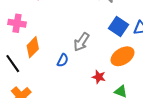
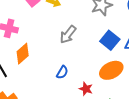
gray arrow: (81, 42) -> (68, 34), moved
blue semicircle: (63, 60) -> (62, 72), moved

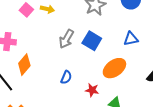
blue square: (110, 40) -> (92, 41), moved

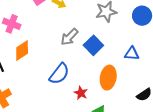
orange ellipse: (114, 68) -> (108, 78), turned -60
blue semicircle: (66, 77) -> (59, 74), size x1.6

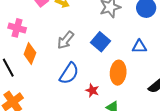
gray arrow: (69, 37) -> (66, 40), moved
orange diamond: (22, 50) -> (30, 54), turned -30

